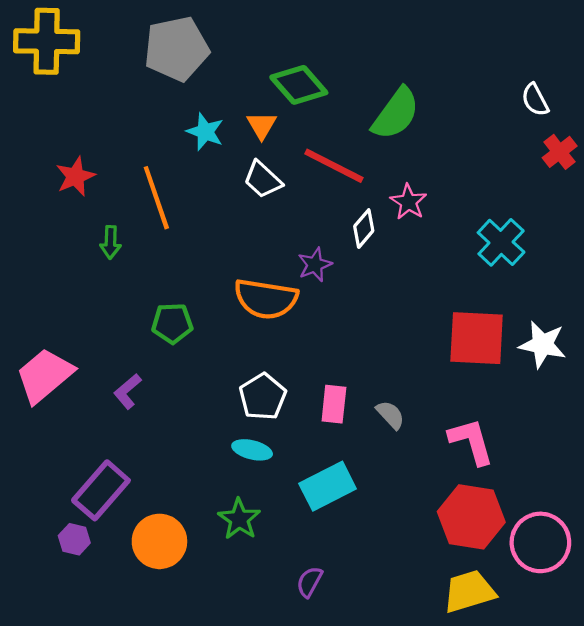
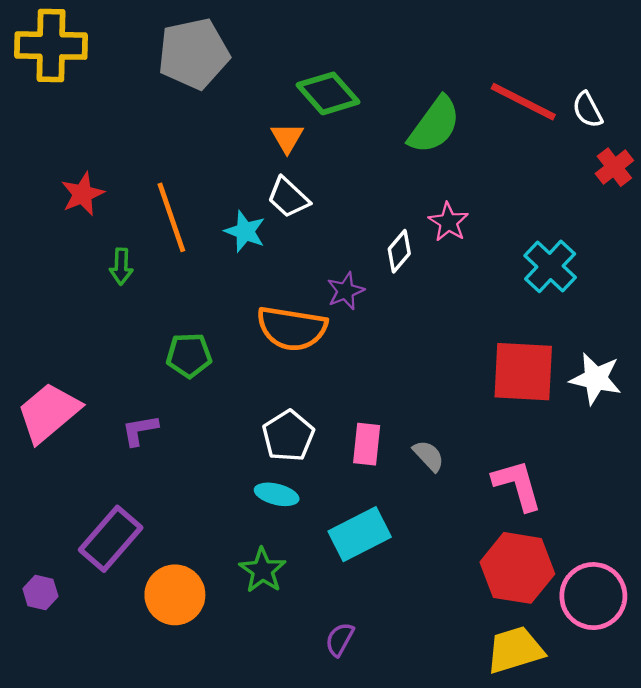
cyan star: (205, 132) -> (245, 231), moved
red line: (334, 166) -> (523, 102), moved
purple L-shape: (128, 391) -> (140, 430), turned 30
purple hexagon: (74, 539) -> (40, 593), moved

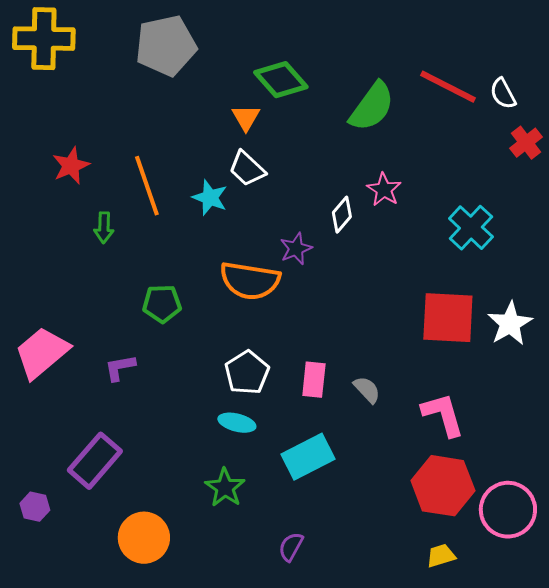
white star: (596, 379) -> (510, 324), turned 30
orange circle: (175, 595) -> (144, 538), moved
yellow trapezoid: (515, 650) -> (441, 556), size x0.6

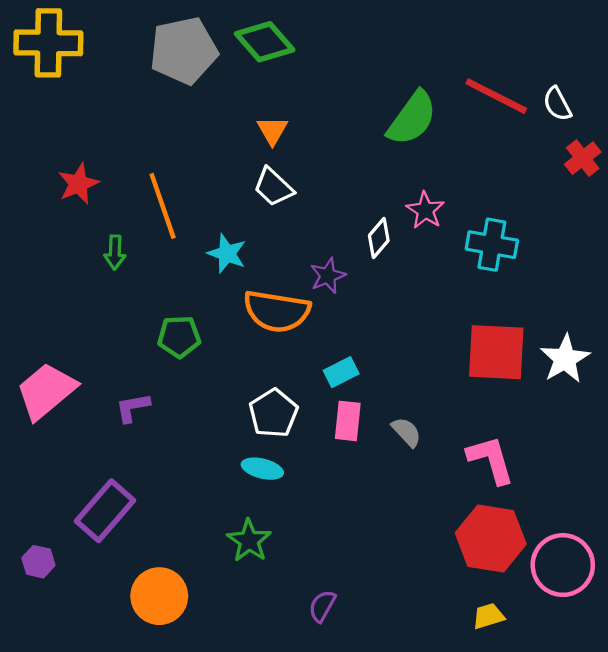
green diamond: (281, 80) -> (265, 42), moved
cyan star: (210, 198) -> (227, 254), moved
cyan cross: (471, 228) -> (492, 245), moved, turned -33
cyan rectangle: (308, 457) -> (341, 372), moved, size x0.6

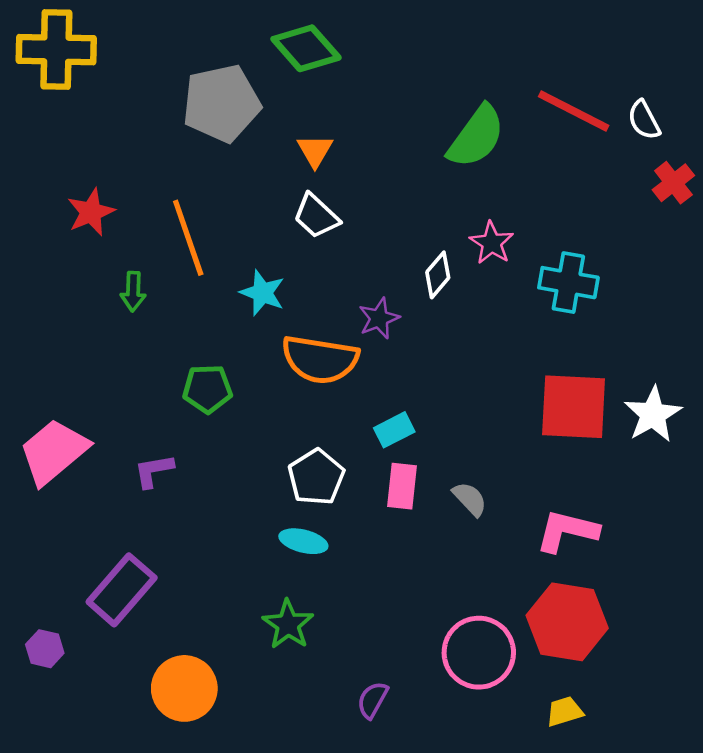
gray pentagon: (184, 51) -> (221, 103), moved
pink L-shape: (491, 460) -> (567, 531), turned -60
pink circle: (563, 565) -> (479, 653), moved

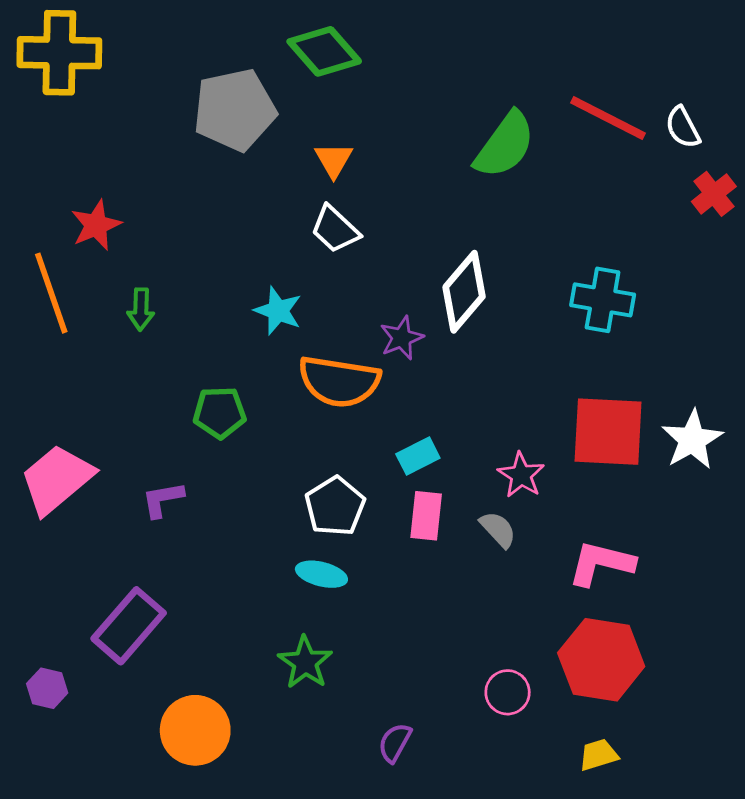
orange line: (188, 238) -> (51, 293), moved
pink star: (492, 243) -> (521, 475), moved
white diamond: (438, 275) -> (464, 292), size x1.6
pink circle: (479, 653) -> (508, 692), size x0.6

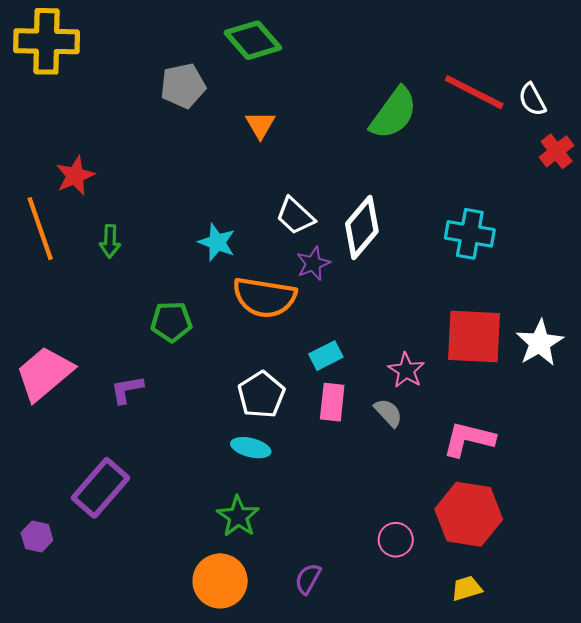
gray pentagon: (235, 110) -> (183, 86), size x0.7
white trapezoid: (335, 229) -> (295, 216), moved
orange circle: (195, 730) -> (220, 581), moved

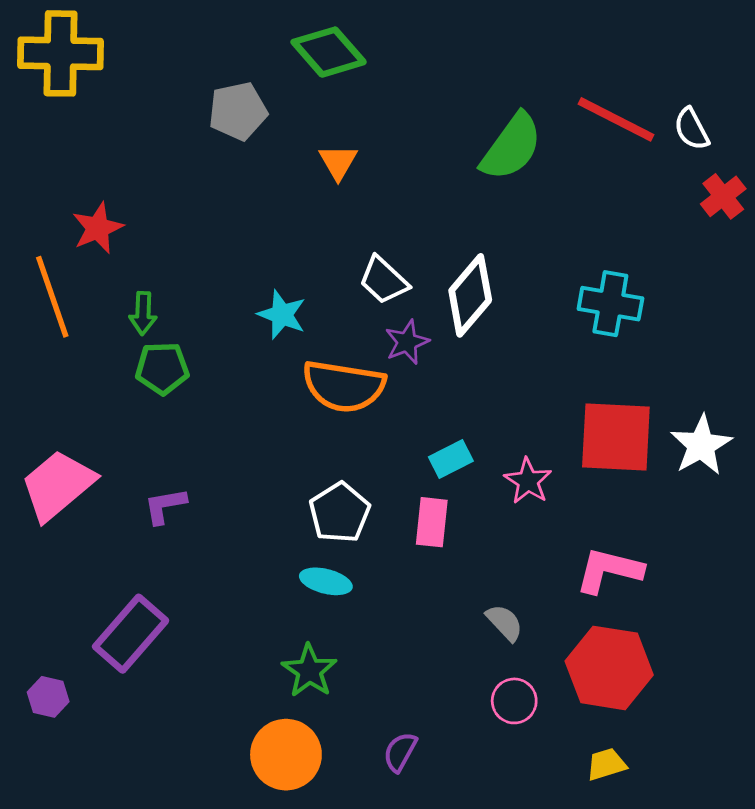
green pentagon: (171, 322) -> (162, 368), moved
cyan rectangle: (326, 356) -> (451, 459), moved
gray semicircle: (388, 413) -> (505, 623), moved

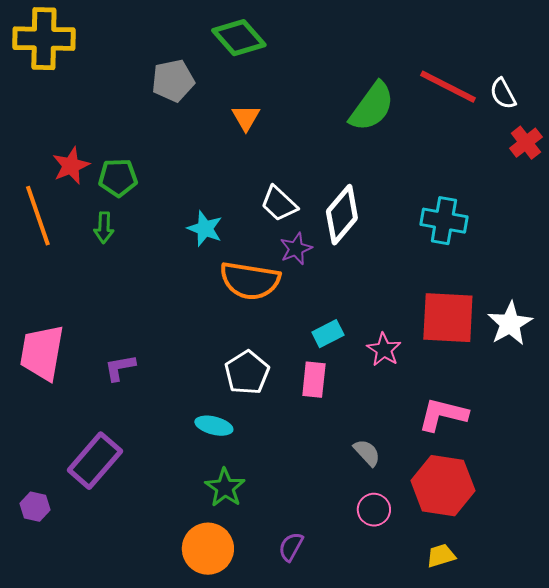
green pentagon: (162, 368) -> (118, 178), moved
pink trapezoid: (58, 485) -> (42, 353), turned -40
cyan ellipse: (326, 581) -> (214, 426), moved

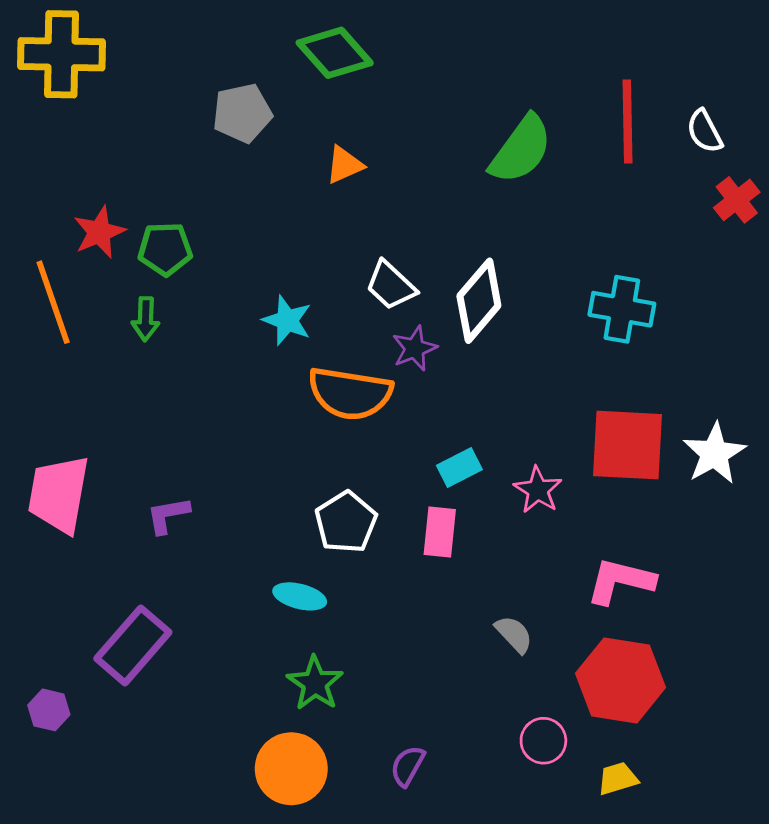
red line: (448, 87) -> (627, 121), turned 62
orange triangle: (246, 118) -> (344, 165), turned 36
pink circle: (374, 510) -> (543, 741), moved

